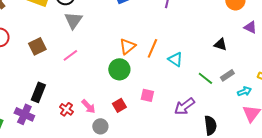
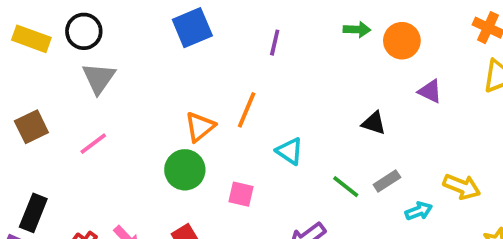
orange line: (152, 48) -> (247, 110), moved
pink square: (147, 95) -> (241, 194), moved

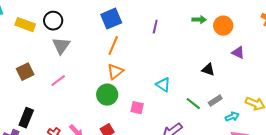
orange line: (247, 110) -> (113, 46), moved

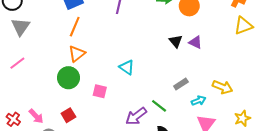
purple triangle: (238, 53) -> (195, 42), moved
black triangle: (208, 70) -> (176, 41), moved, turned 32
green line: (193, 104) -> (159, 106), moved

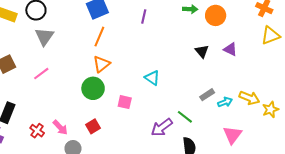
purple triangle: (195, 42) -> (230, 49), moved
cyan arrow: (199, 101) -> (225, 102), moved
yellow star: (242, 118) -> (271, 109), moved

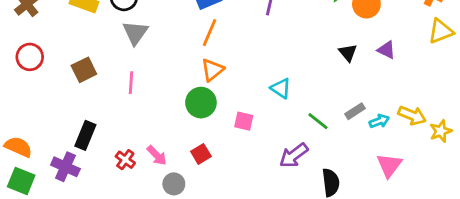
pink line: (41, 74) -> (131, 83), turned -49
green line: (185, 117) -> (318, 121), moved

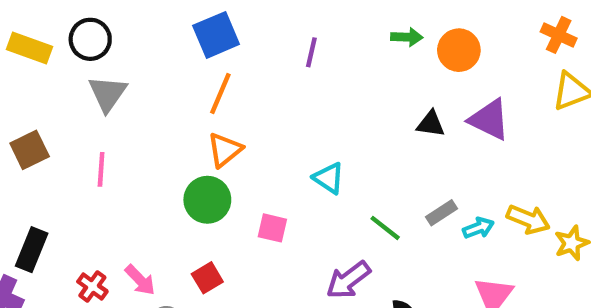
purple triangle: (386, 50) -> (489, 120), size x1.5
black triangle: (348, 53) -> (431, 124), turned -42

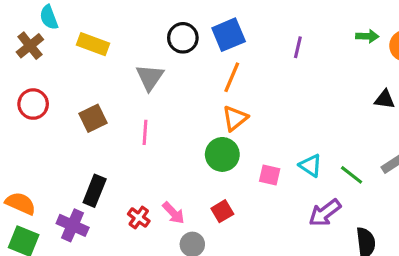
black circle: (90, 39) -> (183, 38), moved
cyan triangle: (329, 178) -> (311, 166), moved

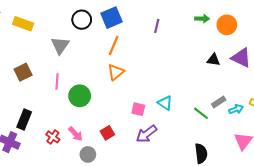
green circle: (222, 154) -> (80, 96), moved
green line: (352, 175) -> (201, 113), moved
purple arrow: (325, 213) -> (147, 134), moved

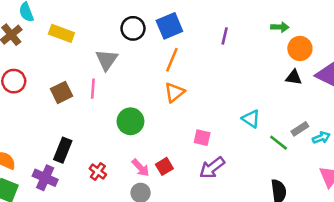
orange circle: (227, 25) -> (300, 48), moved
pink line: (57, 81) -> (93, 89), moved
cyan triangle: (165, 103) -> (251, 119), moved
pink arrow: (76, 134) -> (141, 168), moved

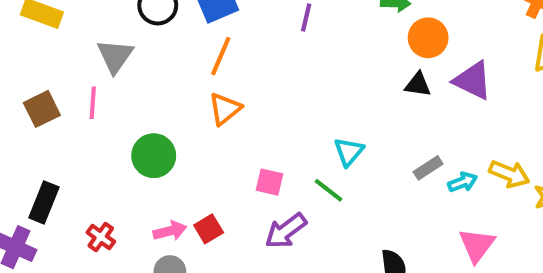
cyan triangle: (251, 119) -> (349, 152), turned 36
green line: (279, 143) -> (328, 190), moved
pink arrow: (141, 168) -> (170, 231), turned -60

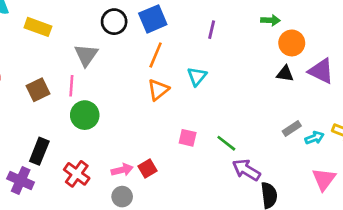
cyan triangle: (349, 152) -> (197, 76), moved
green circle: (154, 156) -> (85, 115), moved
purple arrow: (286, 231) -> (246, 170), moved, turned 68
red cross: (101, 237) -> (77, 174), size x1.4

